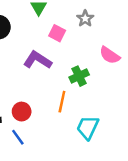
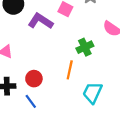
purple L-shape: (37, 60) -> (40, 21), moved

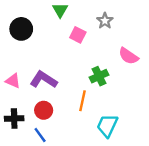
purple L-shape: (40, 21) -> (44, 80), moved

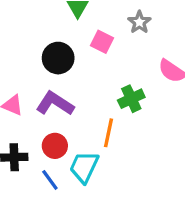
black circle: (21, 29) -> (58, 58), moved
cyan trapezoid: (107, 126) -> (84, 167), moved

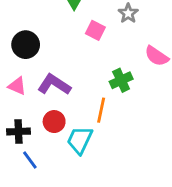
black circle: (58, 58) -> (26, 45), moved
blue line: (50, 180) -> (30, 160), moved

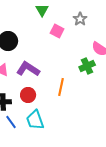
green cross: (121, 80) -> (87, 66), moved
cyan trapezoid: (80, 140) -> (35, 120), moved, turned -45

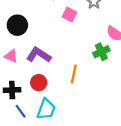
cyan trapezoid: (35, 120) -> (46, 109), turned -140

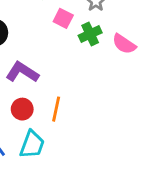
green cross: (101, 52) -> (90, 34), moved
orange line: (74, 74) -> (56, 109), moved

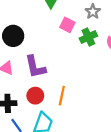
purple L-shape: (22, 72) -> (35, 67), turned -135

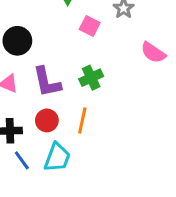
green cross: (88, 37) -> (91, 78), moved

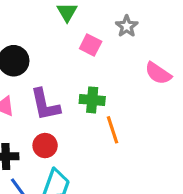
green cross: (91, 78) -> (92, 100), turned 30
orange line: (82, 120) -> (113, 130), moved, turned -30

